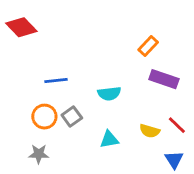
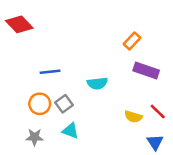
cyan triangle: (109, 140) -> (70, 131), moved, turned 30

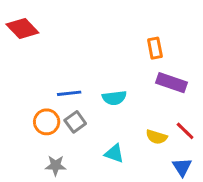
orange rectangle: (132, 41) -> (155, 48), turned -54
blue line: (50, 72) -> (69, 93), moved
cyan triangle: (70, 131) -> (114, 153), moved
gray star: (35, 137) -> (56, 166), moved

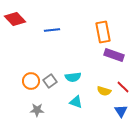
orange rectangle: (155, 48) -> (103, 32), size x1.5
blue line: (69, 93) -> (52, 30), moved
cyan semicircle: (114, 98) -> (73, 77), moved

